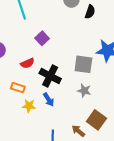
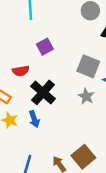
gray square: (83, 64) -> (88, 66), moved
gray star: (84, 91) -> (86, 96), moved

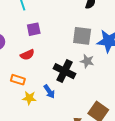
purple square: (45, 47) -> (34, 29), moved, turned 32
black cross: (43, 92) -> (64, 71), moved

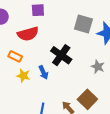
red semicircle: (27, 55) -> (28, 34), size x1.5
gray star: (87, 61) -> (98, 67), moved

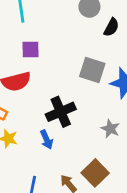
black cross: (61, 55) -> (61, 112), turned 30
blue arrow: (43, 72) -> (47, 140), moved

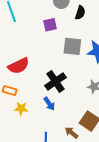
purple square: (30, 50) -> (50, 25), moved

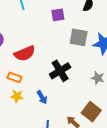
blue arrow: (49, 104) -> (42, 97), moved
yellow star: (21, 108) -> (17, 96), moved

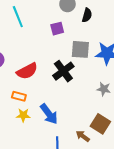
black cross: (60, 71) -> (63, 71), moved
blue arrow: (42, 97) -> (49, 114), size x1.5

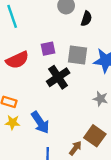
purple square: (57, 29) -> (48, 49), moved
red semicircle: (27, 71) -> (17, 60), moved
brown arrow: (83, 136) -> (75, 148), turned 88

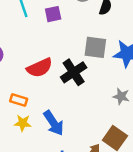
purple square: (48, 49) -> (53, 14), moved
red semicircle: (17, 60) -> (40, 68), moved

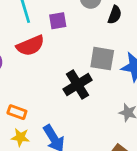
red semicircle: (40, 68) -> (30, 46), moved

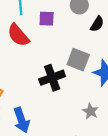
red semicircle: (30, 46) -> (18, 35), turned 60

